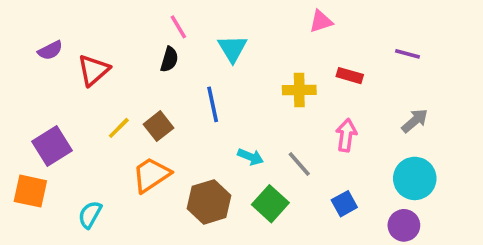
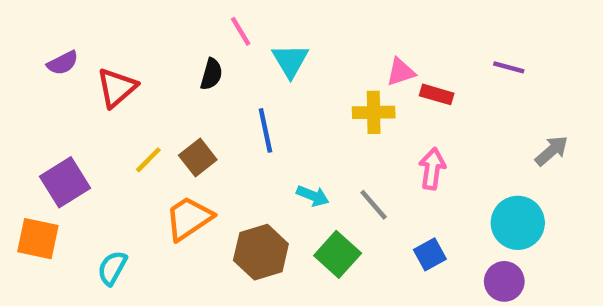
pink triangle: (321, 21) -> (401, 72), moved
pink line: (178, 27) -> (241, 31), moved
gray arrow: (415, 121) -> (552, 151), moved

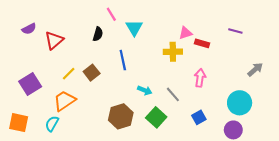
orange trapezoid: (189, 218) -> (64, 101), moved
orange square: (38, 239) -> (19, 123), moved

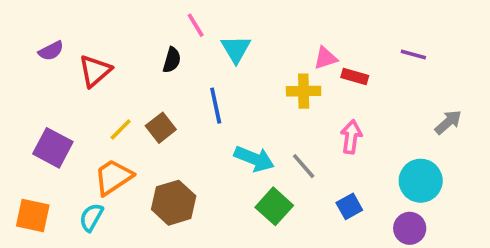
purple square: (30, 84) -> (53, 148), turned -30
cyan arrow: (145, 90) -> (254, 159), size x1.5
brown hexagon: (121, 116) -> (174, 203), moved

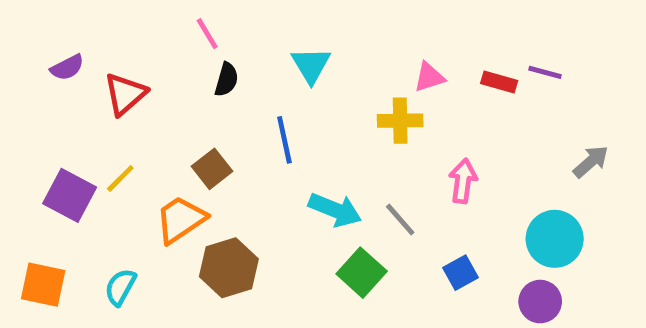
pink line: (196, 25) -> (207, 34), moved
red rectangle: (355, 76) -> (499, 82), moved
yellow line: (121, 129) -> (120, 178), moved
orange trapezoid: (113, 177) -> (181, 219), moved

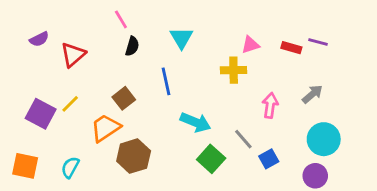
gray arrow: (591, 162) -> (312, 94), moved
gray line: (400, 219) -> (243, 139), moved

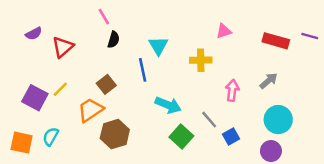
cyan triangle: (181, 38) -> (158, 46), moved
purple line: (318, 42) -> (310, 36), moved
pink triangle: (250, 45) -> (224, 31), moved
red rectangle: (291, 48) -> (276, 41), moved, size x1.5
cyan semicircle: (70, 167) -> (51, 136), moved

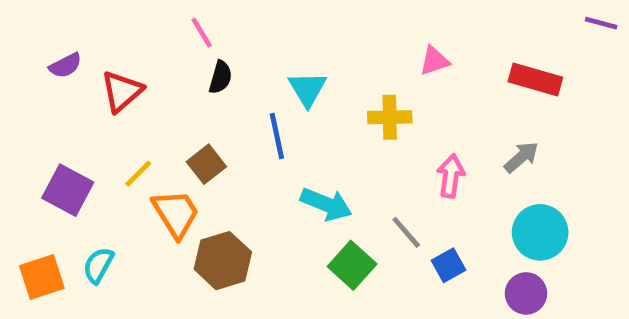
purple line: (310, 36) -> (601, 23), moved
yellow line: (60, 89) -> (138, 174), moved
orange trapezoid: (91, 110) -> (176, 214), turned 92
orange square: (22, 143) -> (42, 277), turned -30

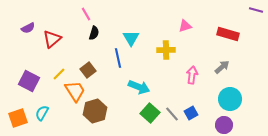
gray line: (406, 232) -> (172, 114), moved

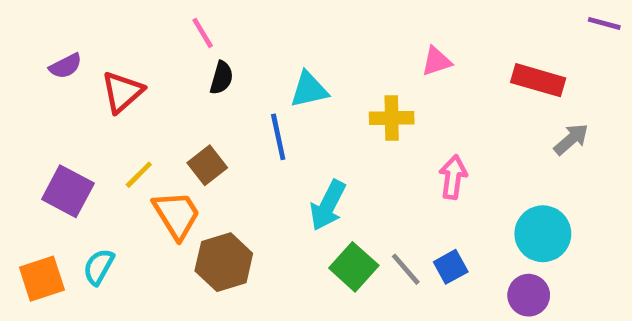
cyan triangle: (131, 38) -> (309, 90), turned 48
gray arrow: (222, 67) -> (571, 139), moved
cyan arrow: (139, 87) -> (328, 205), turned 95

